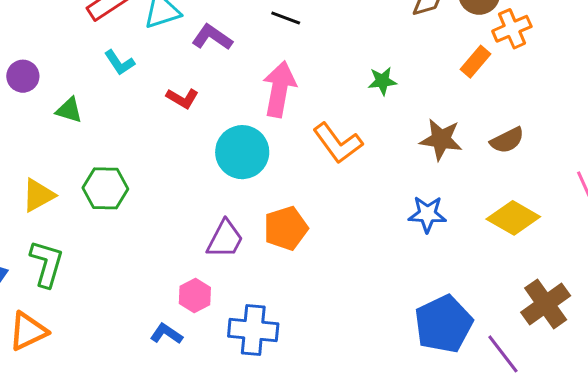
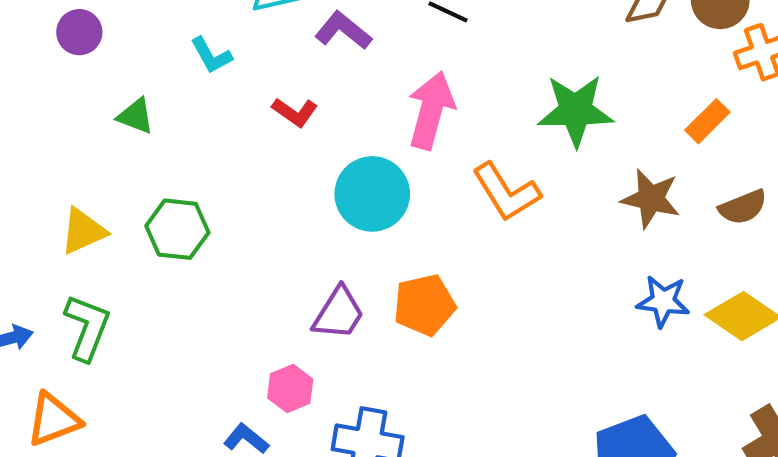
orange rectangle: (475, 62) -> (707, 121), moved
purple circle: (23, 76) -> (79, 32), moved
green star: (382, 81) -> (576, 110), size x1.8
blue star: (427, 214) -> (663, 301), moved

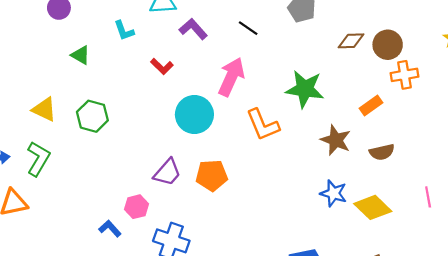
yellow triangle: (83, 231) -> (44, 109), turned 40

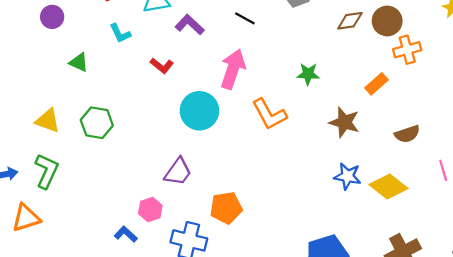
green star: (305, 89) -> (308, 74), size x0.6
brown semicircle: (382, 152) -> (407, 134), moved
orange pentagon: (212, 175) -> (226, 208), moved

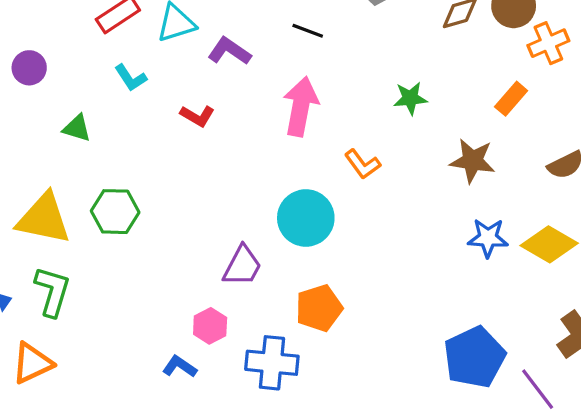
cyan circle: (199, 111) -> (306, 218), moved
orange L-shape: (269, 114) -> (362, 164), size x0.7
yellow triangle: (48, 121) -> (44, 219), size x1.5

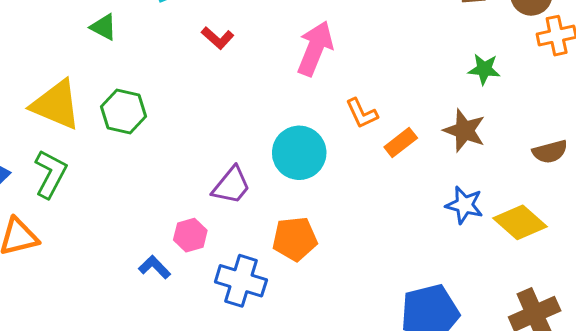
green star: (410, 98) -> (484, 69), moved
orange rectangle: (511, 99) -> (401, 142), moved

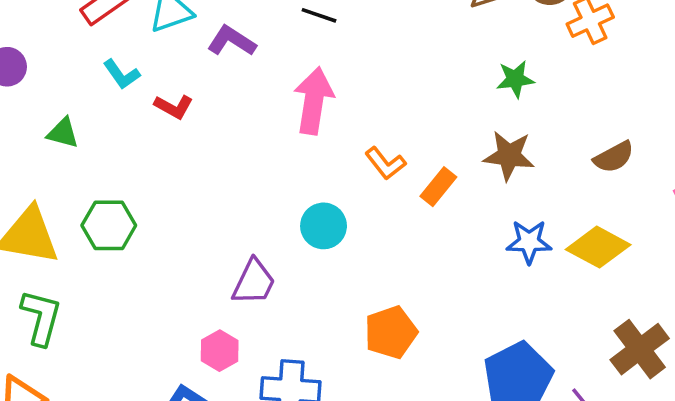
red L-shape: (218, 38) -> (174, 107), moved
cyan circle: (299, 153) -> (324, 226), size x0.7
orange pentagon: (295, 239) -> (391, 332), moved

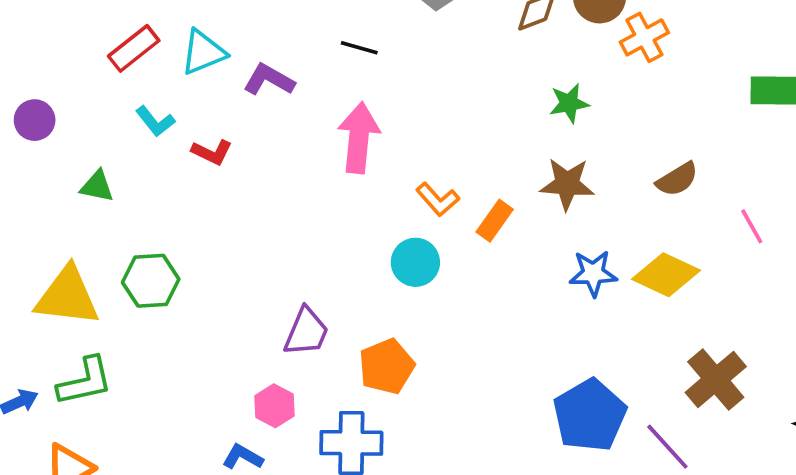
cyan circle: (324, 226) -> (415, 262), moved
green L-shape: (41, 317) -> (85, 381), turned 66
orange pentagon: (391, 332) -> (387, 366), moved

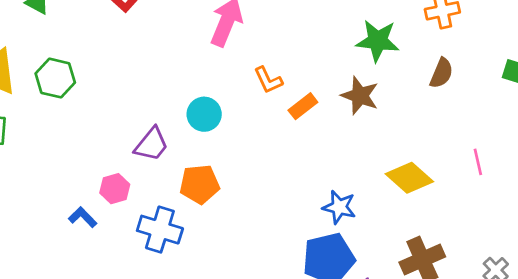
green star: (569, 103) -> (378, 41), size x1.5
brown semicircle: (677, 179) -> (441, 73), moved, turned -52
cyan circle: (415, 262) -> (204, 114), moved
blue star: (593, 273) -> (339, 207), moved

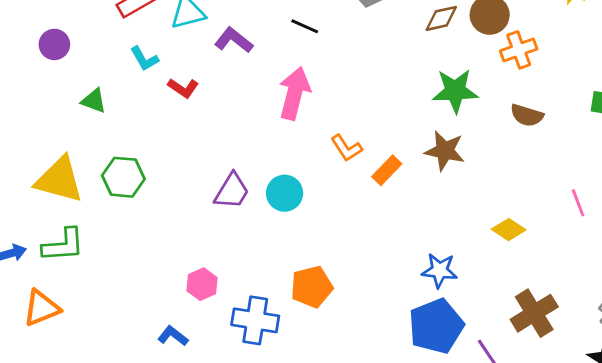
brown semicircle: (441, 73) -> (527, 115), turned 92
purple trapezoid: (151, 144) -> (232, 191), moved
yellow diamond: (409, 178) -> (509, 230), size x0.7
orange pentagon: (199, 184) -> (312, 287), moved
blue L-shape: (83, 217) -> (173, 336), moved

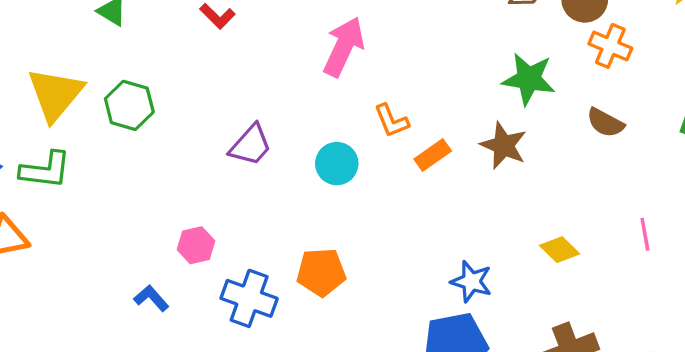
orange cross: (519, 50) -> (610, 46), turned 32
yellow triangle: (59, 180) -> (55, 94), turned 44
cyan circle: (285, 193) -> (337, 164), moved

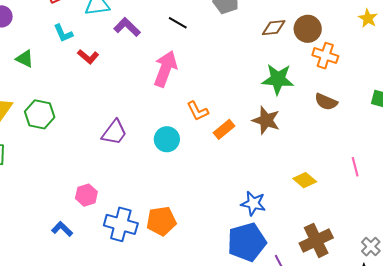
orange pentagon: (321, 272) -> (161, 221), moved

